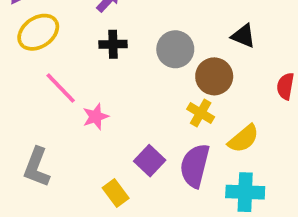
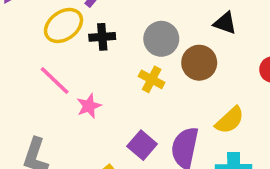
yellow ellipse: (38, 32) -> (64, 25), moved
yellow cross: (201, 113) -> (152, 79), moved

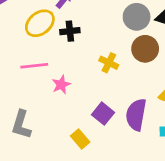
gray circle: (161, 39) -> (137, 17), moved
pink line: (55, 81) -> (34, 66), turned -48

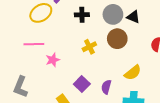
black cross: (70, 31) -> (82, 15), moved
yellow cross: (109, 63) -> (89, 47), turned 32
purple semicircle: (136, 115) -> (106, 87), size x0.6

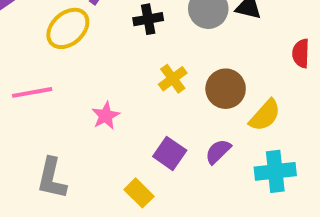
brown circle: (117, 39) -> (226, 89), moved
pink line: (34, 44) -> (32, 92), moved
purple semicircle: (106, 87) -> (218, 151), turned 40

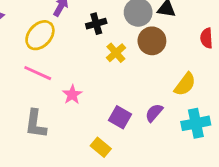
yellow cross: (173, 79) -> (116, 53), moved
brown circle: (226, 89) -> (152, 41), moved
pink line: (32, 92) -> (38, 73), moved, turned 40
gray L-shape: (52, 178) -> (36, 124), moved

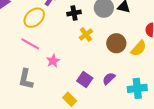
brown circle: (152, 41) -> (116, 43), moved
yellow semicircle: (185, 84) -> (139, 48), moved

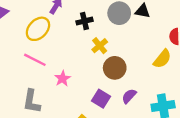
brown circle: (116, 43) -> (115, 68), moved

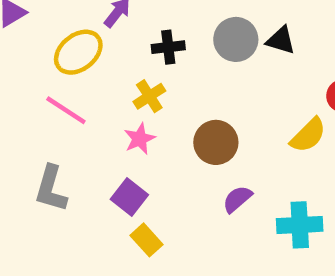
yellow cross: (100, 46) -> (149, 96), moved
pink star: (63, 79) -> (140, 139), moved
purple square: (101, 99) -> (129, 197), moved

